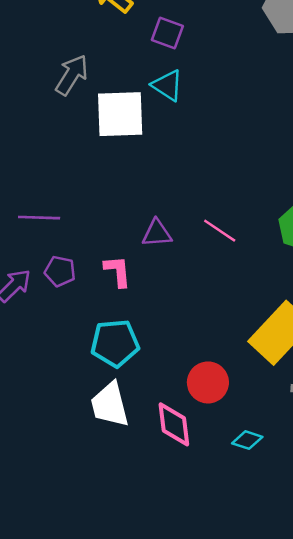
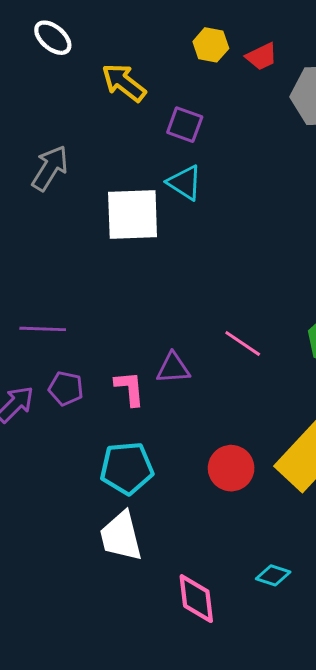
gray arrow: (72, 75) -> (50, 168), moved
purple triangle: (157, 233) -> (173, 368), moved
red circle: (208, 382) -> (231, 468), moved
pink diamond: (174, 424) -> (196, 599), moved

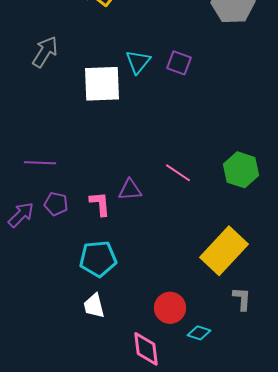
purple square: (185, 125) -> (179, 63), moved
cyan triangle: (185, 183) -> (138, 62), turned 36
red circle: (231, 468) -> (170, 308), moved
white trapezoid: (121, 536) -> (94, 306), size x0.7

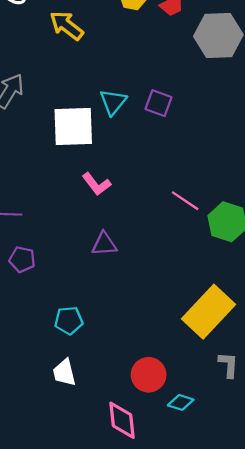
pink line: (178, 173) -> (185, 201), moved
pink L-shape: (100, 204) -> (96, 184), moved, turned 148
cyan pentagon: (98, 259) -> (69, 320), size x0.7

